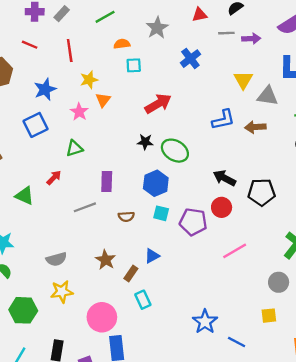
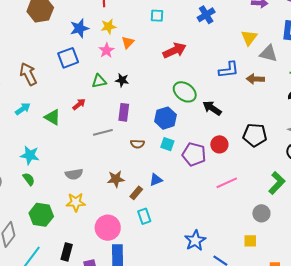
yellow star: (89, 80) -> (108, 27), moved
black star: (145, 142) -> (122, 80), moved
black arrow: (224, 178) -> (212, 108), moved
brown star: (105, 260) -> (116, 179), turned 30

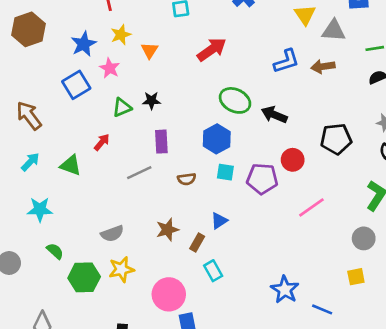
pink star: (106, 50) -> (110, 68), moved
cyan star: (30, 155) -> (40, 209), moved
green hexagon: (41, 215) -> (84, 277), moved

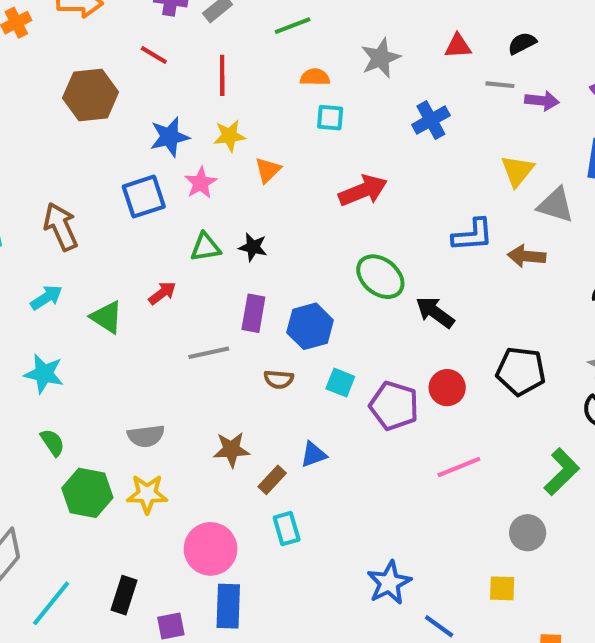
blue hexagon: (217, 139) -> (310, 326), moved

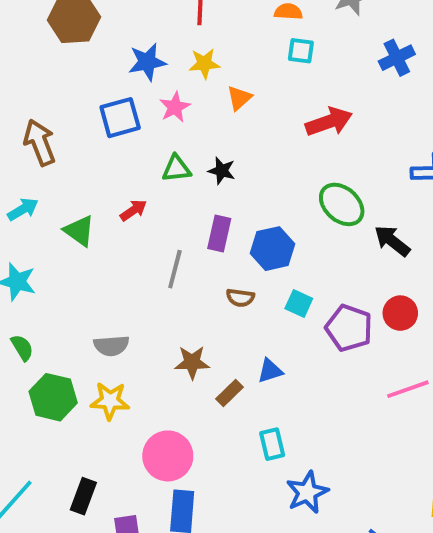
gray line: (209, 353) -> (175, 269), turned -66
cyan rectangle: (287, 529) -> (272, 444), moved
blue star: (389, 583) -> (307, 492), moved

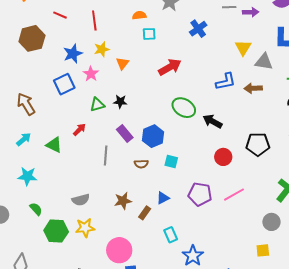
purple rectangle: (219, 234) -> (125, 133), turned -42
purple pentagon: (349, 328) -> (200, 194), moved

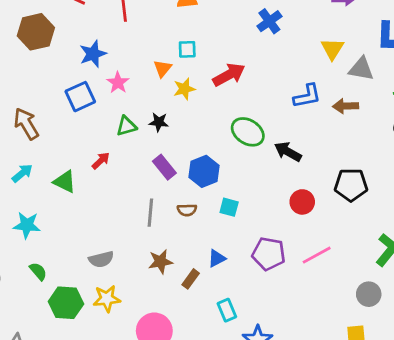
cyan square: (149, 34) -> (187, 49), moved
yellow star: (102, 49) -> (184, 89), moved
gray line: (106, 155) -> (150, 213), moved

